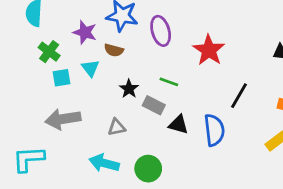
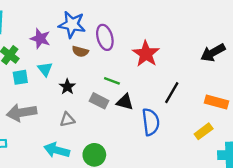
brown semicircle: (114, 50) -> (80, 51), moved
black star: (129, 89) -> (67, 87), moved
black triangle: (178, 125) -> (125, 102), moved

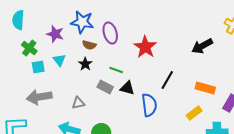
black star: (67, 87) -> (85, 64), moved

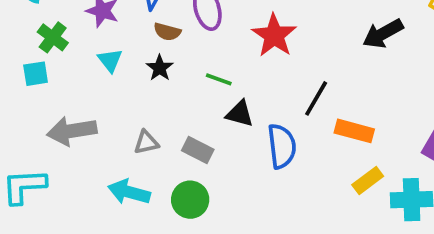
cyan square: (38, 67) -> (36, 74), moved
gray rectangle: (105, 87) -> (198, 150), moved
orange rectangle: (205, 88) -> (354, 131), moved
yellow rectangle: (194, 113) -> (368, 181), moved

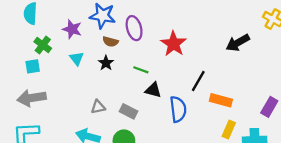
gray arrow: (72, 131) -> (32, 98), moved
yellow rectangle: (368, 181) -> (229, 129), turned -30

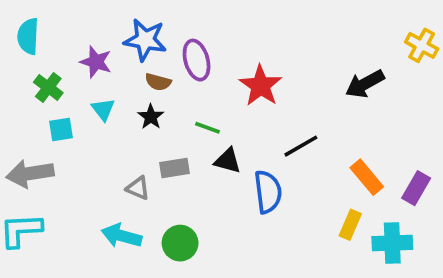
cyan square: (33, 66) -> (61, 130), moved
black line: (198, 81) -> (301, 146), turned 30
orange rectangle: (221, 100) -> (367, 177), moved, turned 35
gray triangle: (98, 107) -> (138, 188), turned 35
gray rectangle: (128, 111) -> (175, 168), moved, turned -36

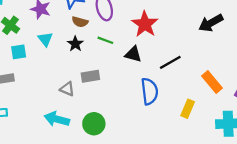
green line: (207, 128) -> (105, 40), moved
black triangle: (228, 161) -> (133, 54), moved
yellow rectangle: (350, 225) -> (188, 109), moved

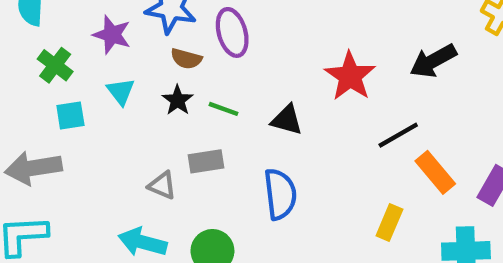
red star: (145, 24) -> (350, 76), moved
green line: (105, 40) -> (223, 109), moved
black line: (170, 62) -> (398, 135), moved
blue semicircle: (149, 91) -> (280, 194), moved

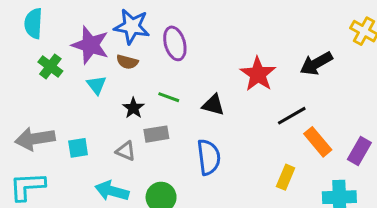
purple star: (112, 35) -> (90, 45), size x1.4
brown semicircle: (186, 59) -> (127, 62), moved
black star: (178, 100) -> (133, 108), moved
cyan square: (70, 115) -> (78, 148), moved

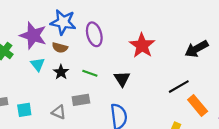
red star: (258, 74) -> (142, 45), moved
black triangle: (213, 105) -> (122, 79), turned 42
black star: (133, 108) -> (61, 72), moved

